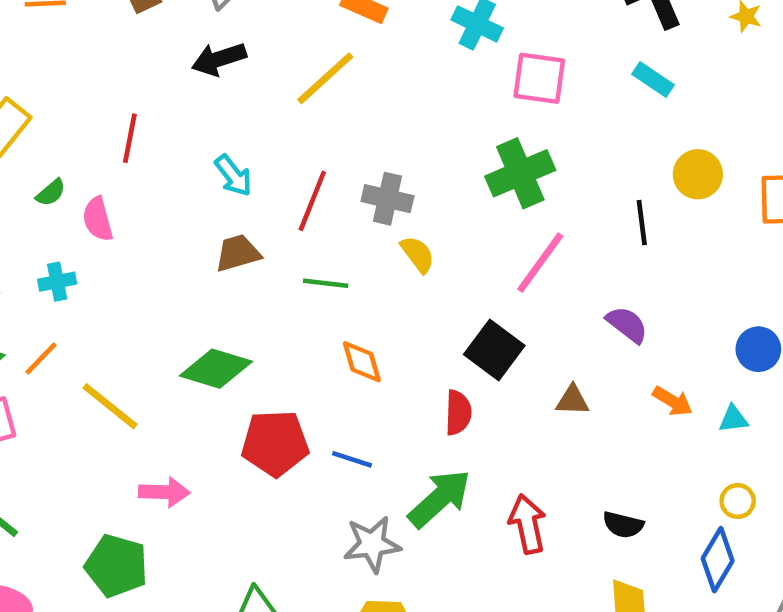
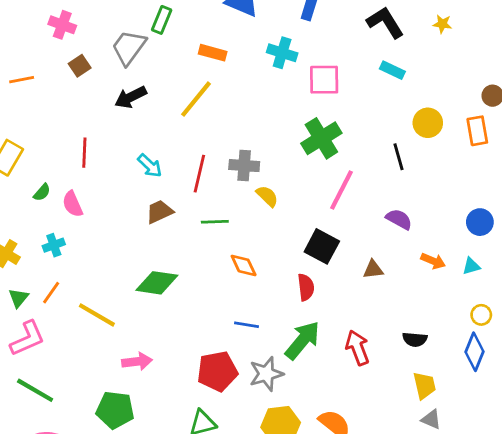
red pentagon: (275, 443) -> (217, 371), moved

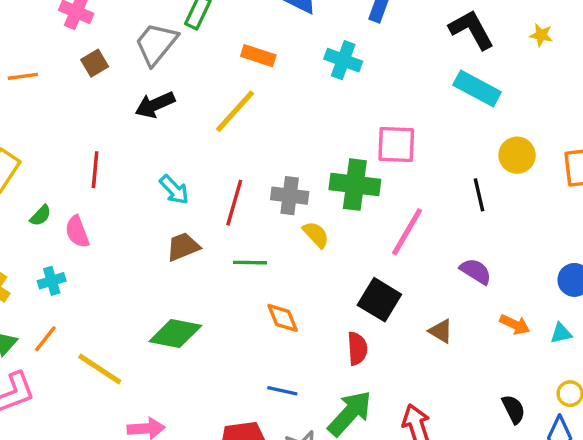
cyan rectangle: (392, 70) -> (477, 88), size x1.5
pink square: (324, 80) -> (396, 145), moved
green cross: (321, 138) -> (355, 185), moved, turned 36
brown triangle: (373, 269) -> (441, 331), turned 35
black semicircle: (415, 339) -> (514, 409), moved, turned -125

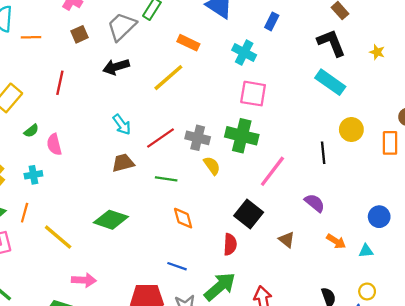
pink square: (396, 145) -> (253, 94), moved
red line: (95, 170) -> (60, 83), moved
red line: (234, 203) -> (160, 138), turned 32
orange line: (45, 339) -> (25, 213), turned -30

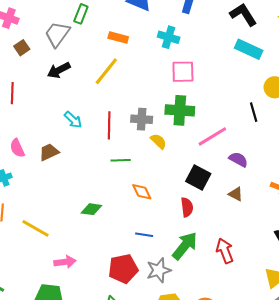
red line: (160, 138) -> (109, 125), turned -44
brown trapezoid: (123, 163) -> (49, 152), moved
pink line: (272, 171) -> (212, 136), turned 32
purple semicircle: (315, 203) -> (238, 159), moved
green diamond: (111, 220) -> (91, 209), moved, size x0.7

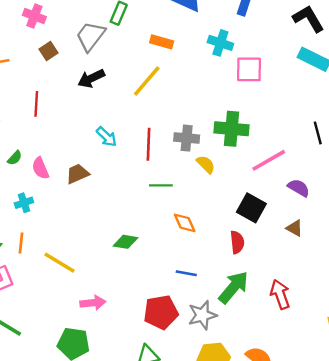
pink square: (183, 72) -> (249, 69), moved

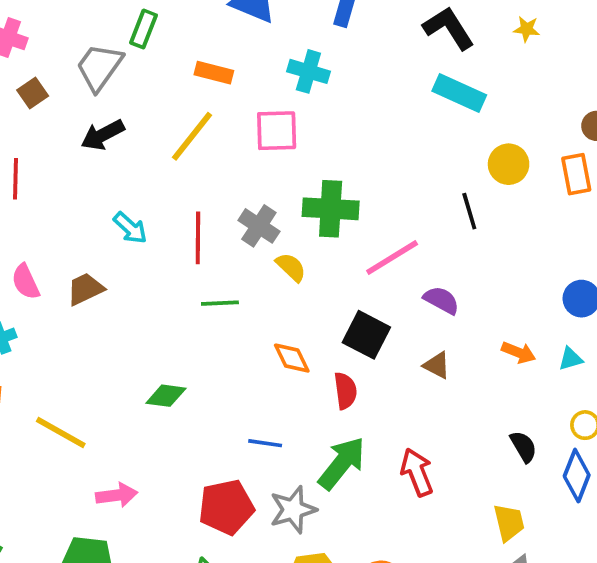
pink square: (249, 69) -> (277, 131), moved
gray cross: (187, 138) -> (259, 226), turned 30
orange diamond: (185, 223) -> (292, 358), moved

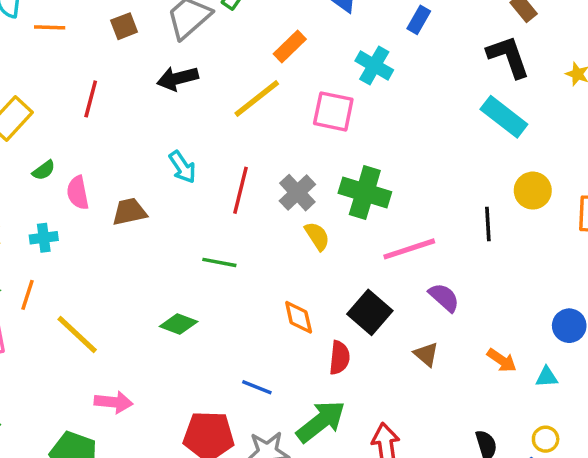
orange rectangle: (214, 73) -> (290, 47), turned -72
green line: (220, 303) -> (219, 262), moved

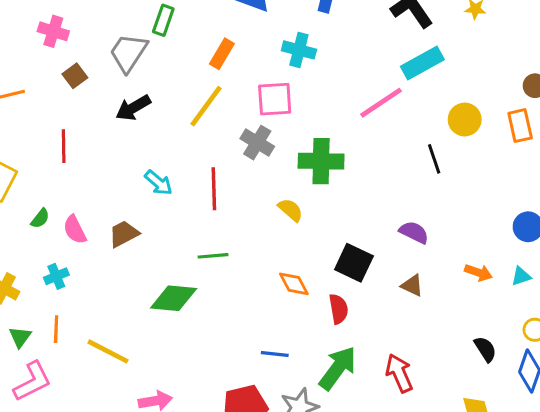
cyan rectangle: (504, 117) -> (422, 63), turned -51
gray cross: (297, 193) -> (257, 143), moved
pink line: (409, 249) -> (381, 103), moved
green diamond: (179, 324) -> (174, 298), moved, size x1.4

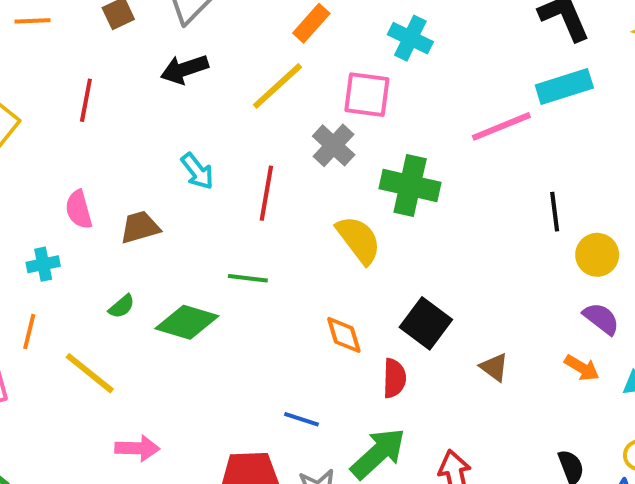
yellow circle: (465, 119) -> (597, 255), moved
yellow semicircle: (291, 210) -> (359, 240), size x1.5
green semicircle: (40, 218) -> (122, 306), moved
purple semicircle: (414, 232) -> (601, 319), moved

